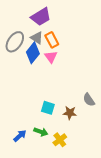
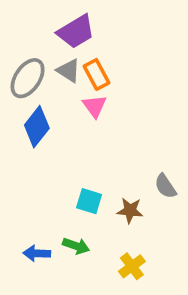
blue diamond: (33, 53) -> (37, 127), moved
blue arrow: (20, 136) -> (37, 253), turned -136
yellow cross: (60, 140) -> (132, 266), moved

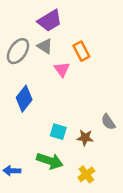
orange rectangle: (96, 74) -> (81, 51), moved
blue diamond: (37, 127) -> (24, 99), moved
green arrow: (76, 246) -> (50, 161), size x1.5
blue arrow: (37, 253) -> (12, 171), moved

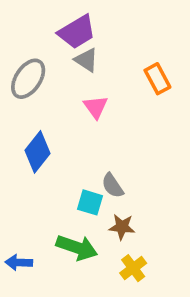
gray triangle: (45, 46) -> (86, 60), moved
orange rectangle: (81, 51) -> (157, 79), moved
gray semicircle: (108, 122) -> (112, 186), moved
brown star: (85, 138) -> (122, 227), moved

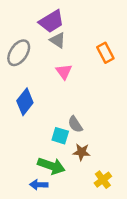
blue arrow: (19, 262) -> (39, 185), moved
yellow cross: (133, 268) -> (103, 180), moved

